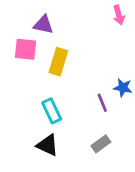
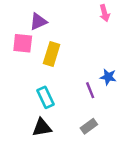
purple triangle: (43, 25) -> (38, 22), turned -36
black triangle: (48, 145) -> (42, 127), turned -35

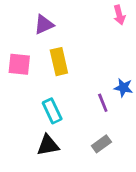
pink square: (23, 43) -> (19, 64), moved
yellow rectangle: (52, 54) -> (59, 62), turned -30

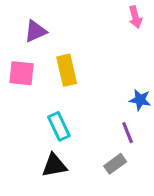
purple triangle: (44, 25) -> (35, 31), moved
purple line: (103, 103) -> (128, 133), moved

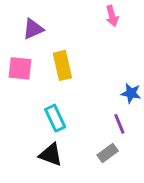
pink arrow: (135, 17) -> (112, 16), moved
black triangle: (54, 165) -> (51, 155), turned 30

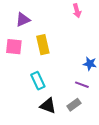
purple line: (119, 124) -> (82, 85), turned -48
black triangle: (51, 155) -> (48, 106), moved

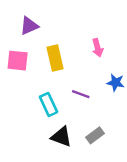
pink arrow: (77, 11) -> (98, 48), moved
purple line: (82, 85) -> (81, 94), moved

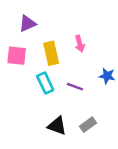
pink arrow: (98, 48) -> (80, 44), moved
cyan rectangle: (49, 104) -> (45, 83), moved

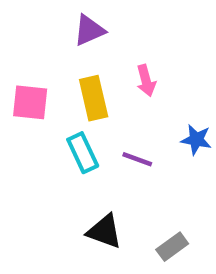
purple triangle: (27, 24) -> (89, 30), moved
gray rectangle: (88, 125) -> (172, 247), moved

